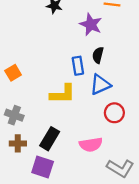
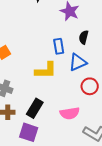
black semicircle: (98, 55) -> (84, 37), moved

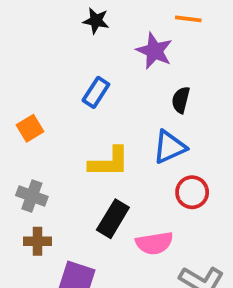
blue rectangle: (59, 46) -> (96, 92), moved, turned 42
black rectangle: (35, 108) -> (113, 219), moved

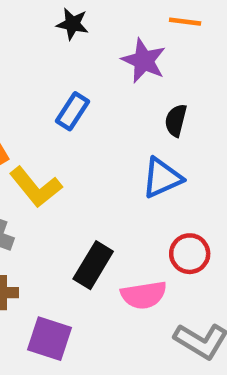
yellow L-shape: (109, 162) -> (36, 187), moved, turned 51
red circle: (192, 192) -> (190, 254), moved

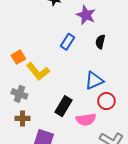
blue rectangle: (72, 111) -> (68, 42), moved
blue triangle: (162, 178) -> (94, 81), moved

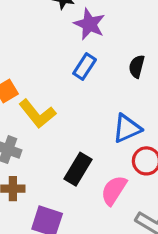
purple star: (86, 15) -> (89, 24), moved
pink semicircle: (86, 119) -> (114, 190), turned 132

